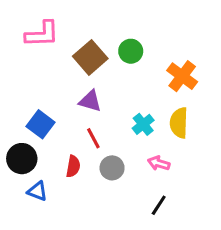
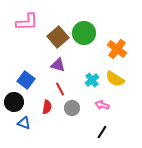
green circle: (131, 51) -> (84, 33), size x1.5
yellow semicircle: (179, 123) -> (115, 79), turned -60

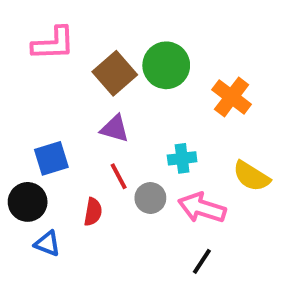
yellow semicircle: (115, 79) -> (251, 176), moved
blue square: (26, 80) -> (51, 158), turned 36
cyan cross: (92, 80) -> (182, 158), turned 32
pink arrow: (102, 105) -> (202, 208), size x1.6
gray circle: (72, 108) -> (150, 198), moved

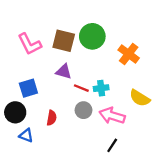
pink L-shape: (53, 44) -> (30, 44), moved, turned 65
brown square: (115, 73) -> (64, 41), turned -35
red line: (119, 176) -> (81, 88), moved, turned -40

